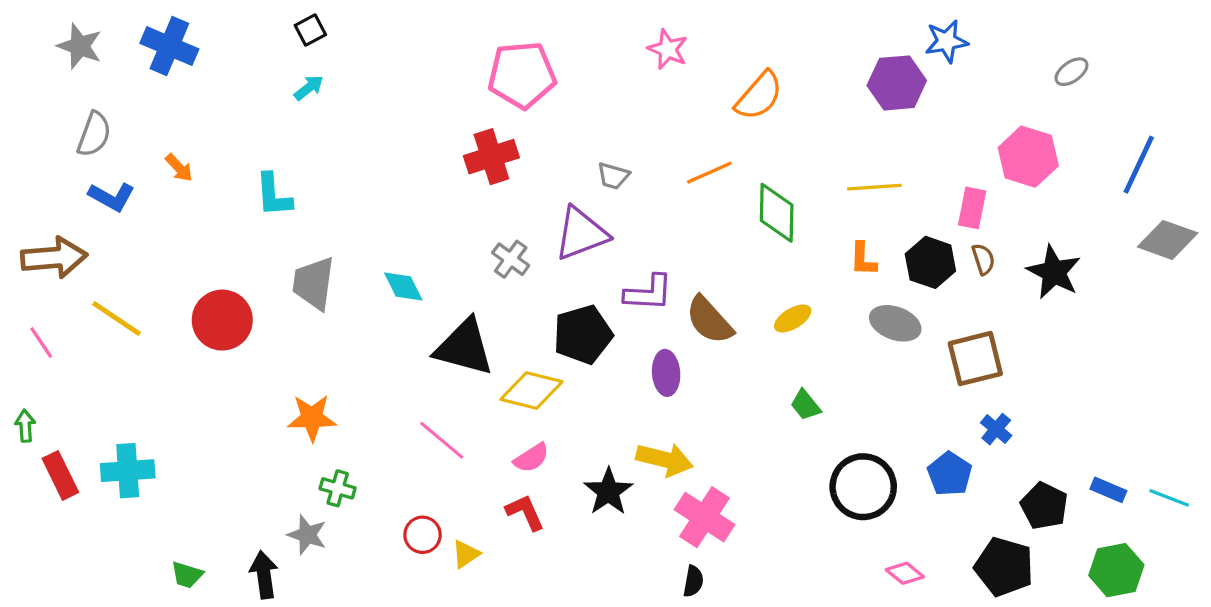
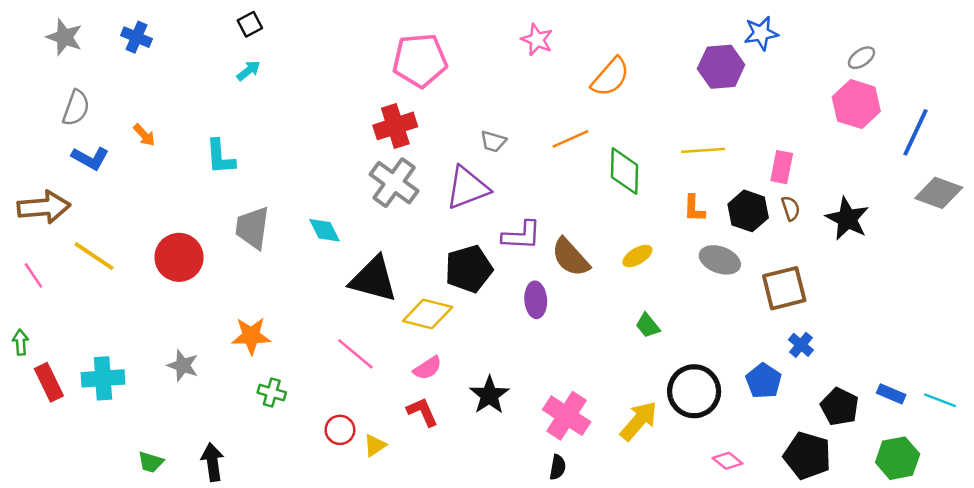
blue cross: (169, 46) -> (137, 37), size x0.7
pink hexagon: (1028, 157) -> (856, 104), moved
gray cross: (511, 259) -> (394, 183), moved, size x1.6
yellow arrow: (664, 459) -> (639, 421), moved, turned -63
gray star: (307, 535) -> (183, 365), moved

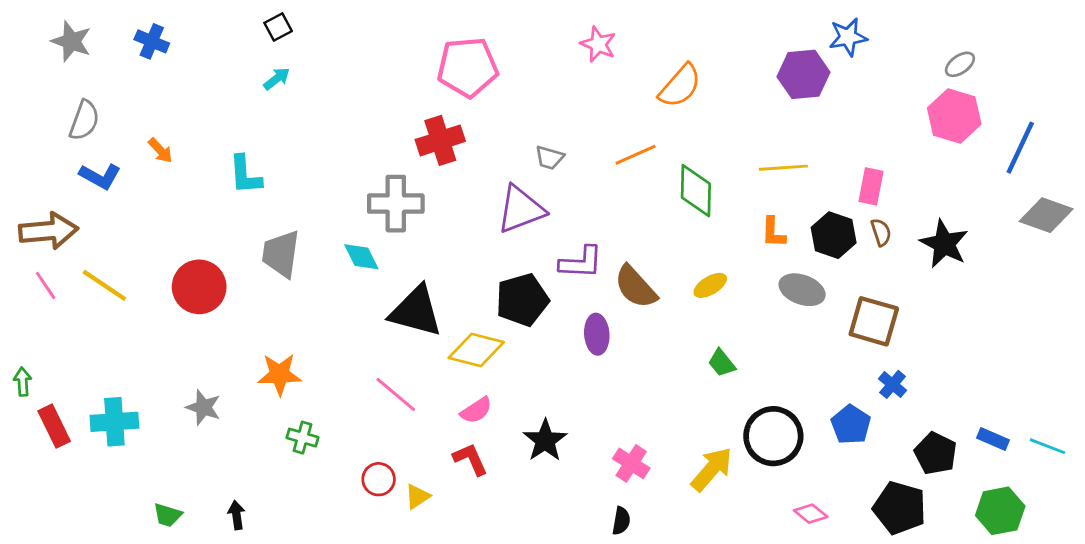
gray cross: (394, 183) -> (396, 204), moved, turned -36
pink line: (33, 275) -> (46, 285), moved
brown square: (784, 288) -> (874, 321), turned 30
pink cross: (567, 416) -> (631, 463), size x0.7
black arrow: (212, 462) -> (236, 515), size x0.7

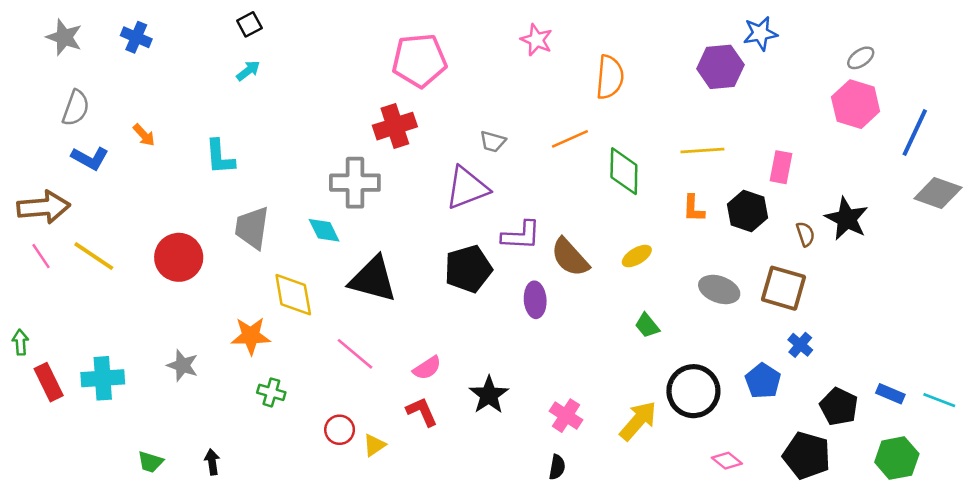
orange semicircle: (680, 86) -> (610, 77), turned -36
brown semicircle: (881, 232) -> (805, 234), moved
gray ellipse: (802, 290) -> (719, 289), moved
yellow diamond: (476, 350) -> (293, 295), moved, turned 66

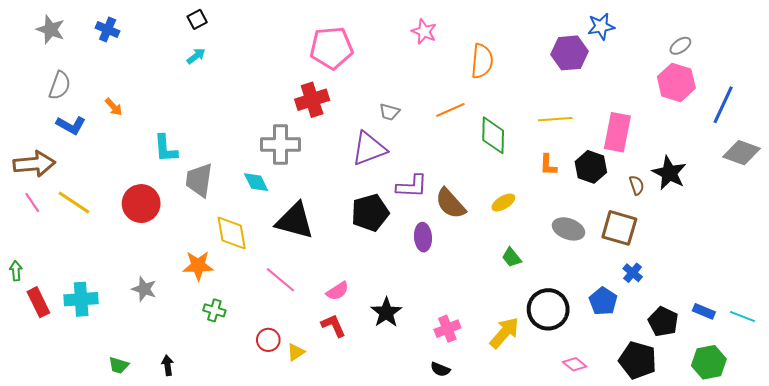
cyan L-shape: (220, 157) -> (166, 149), moved
pink rectangle: (781, 167) -> (617, 132), size x1.5
pink cross: (566, 416) -> (447, 329), turned 35
black semicircle: (557, 467) -> (440, 369), turned 102

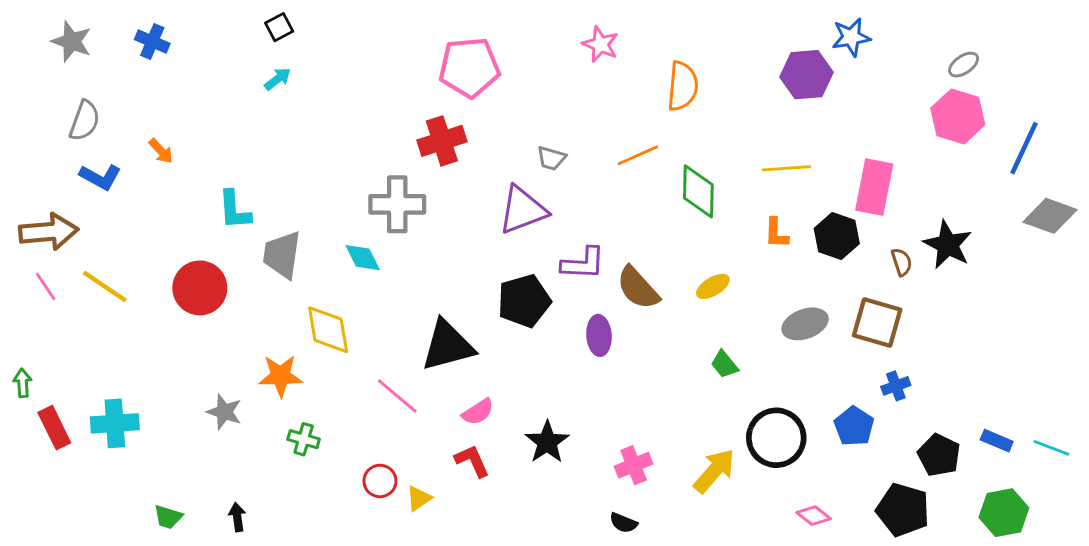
black triangle: (295, 221) -> (448, 346), moved, turned -30
gray ellipse: (568, 229) -> (805, 324), turned -40
blue cross: (633, 273) -> (896, 386), turned 30
gray star: (144, 289) -> (224, 412), moved

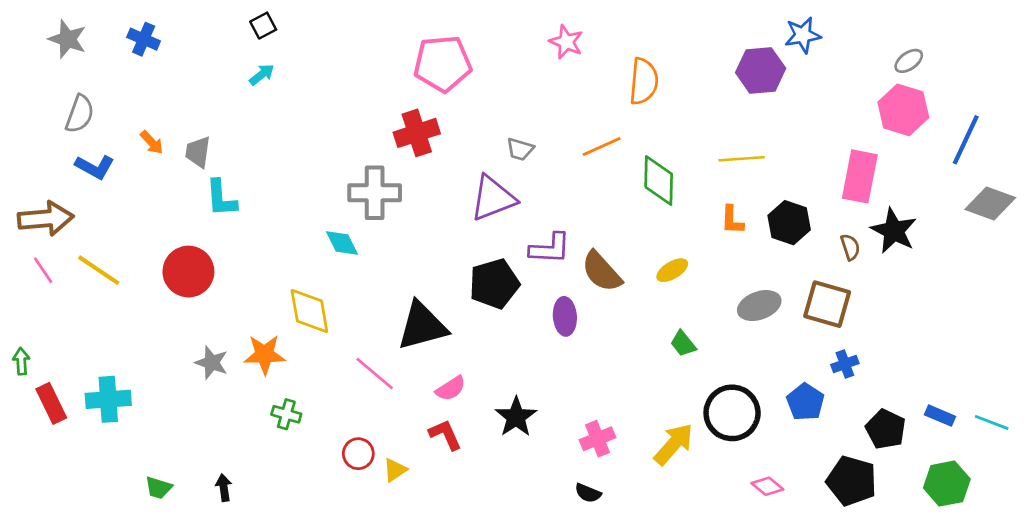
pink rectangle: (874, 187) -> (860, 176), moved
gray trapezoid: (282, 255) -> (198, 152), moved, size x0.7
gray star: (224, 412) -> (212, 363), moved

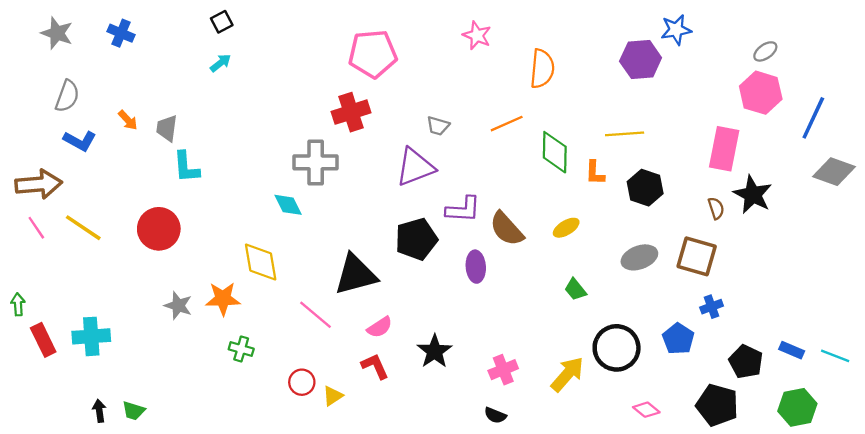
orange L-shape: (732, 220) -> (595, 173), moved
black hexagon: (789, 223) -> (645, 188), moved
black arrow: (224, 488) -> (99, 411), moved

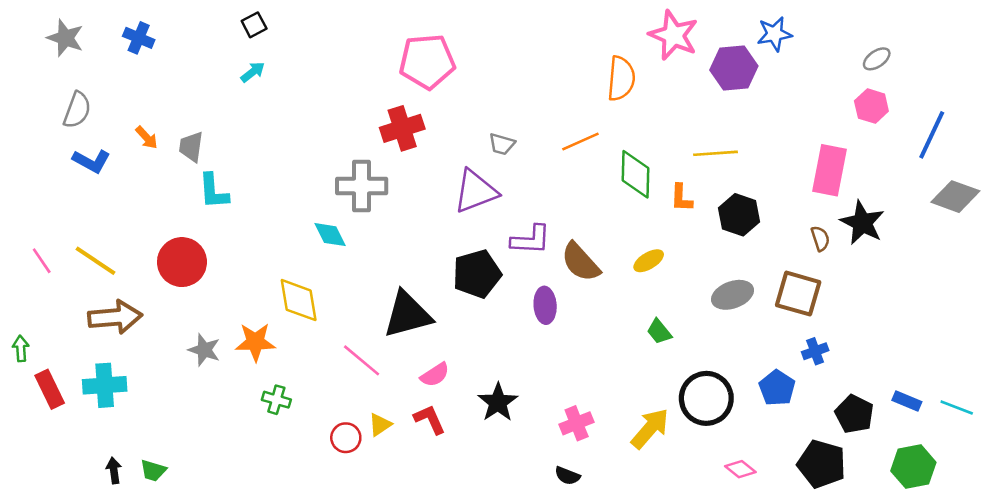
pink star: (477, 35) -> (674, 35), moved, size x1.5
pink hexagon: (761, 93) -> (871, 106), size x0.7
brown arrow: (39, 184) -> (115, 317), moved
yellow triangle: (333, 396) -> (380, 425), moved

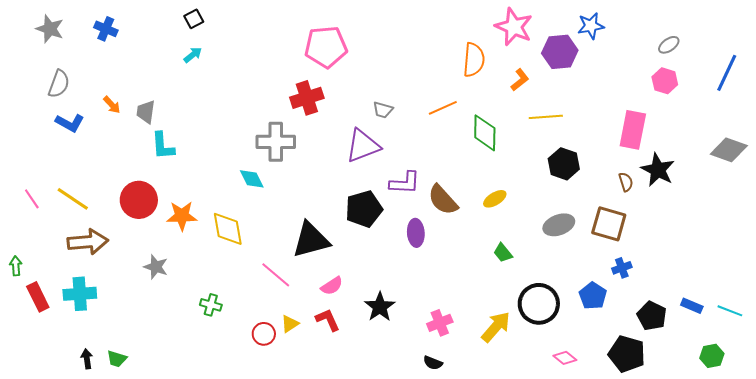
blue line: (932, 135) -> (727, 73), moved
orange L-shape: (681, 198) -> (520, 80), moved, turned -130
orange star: (255, 342) -> (182, 216), moved
green hexagon: (913, 467) -> (712, 356), moved, size x0.7

